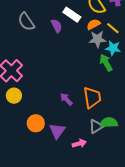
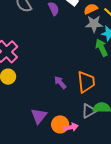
orange circle: (36, 123) -> (60, 124), moved
purple triangle: (57, 131) -> (39, 116), moved

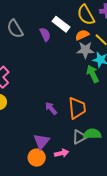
purple triangle: (39, 116) -> (41, 141), moved
orange circle: (60, 124) -> (37, 158), moved

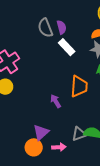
white rectangle: (61, 24) -> (67, 47), moved
gray semicircle: (15, 29) -> (45, 28), moved
orange trapezoid: (77, 108) -> (79, 86), moved

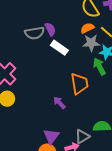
gray semicircle: (45, 28) -> (34, 33), turned -66
gray triangle: (79, 134) -> (82, 137), moved

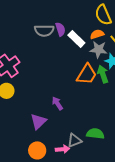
white rectangle: (59, 48) -> (76, 39), moved
orange trapezoid: (79, 84) -> (87, 74), moved, turned 30
purple triangle: (51, 136) -> (38, 121), moved

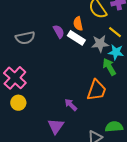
gray semicircle: (44, 31) -> (25, 38), moved
orange semicircle: (97, 34) -> (78, 24), moved, turned -72
orange trapezoid: (87, 74) -> (96, 90), moved

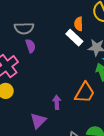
purple semicircle: (59, 32) -> (30, 46), moved
purple arrow: (71, 105) -> (57, 102), turned 32

